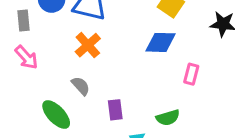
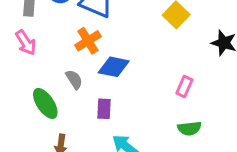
blue diamond: (160, 42) -> (114, 67), moved
green semicircle: (168, 118) -> (189, 128), moved

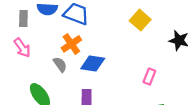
gray semicircle: (74, 79) -> (60, 64), moved

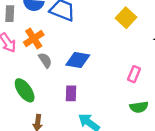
orange cross: (71, 44) -> (34, 38), moved

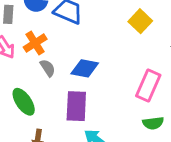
pink rectangle: (134, 74) -> (148, 85), size x1.6
purple rectangle: (71, 93) -> (76, 106), size x1.6

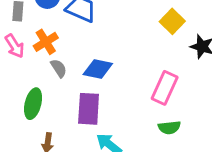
yellow square: (140, 21) -> (172, 21), moved
green ellipse: (24, 102) -> (33, 104), turned 48

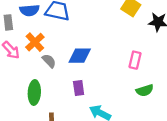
pink rectangle: (165, 88) -> (135, 60), size x0.7
purple rectangle: (89, 109) -> (79, 88), size x0.6

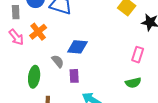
pink rectangle: (135, 60) -> (138, 55), moved
gray semicircle: (49, 61) -> (58, 61), moved

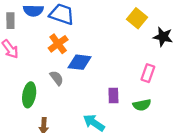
orange cross: (38, 32) -> (58, 44), moved
purple rectangle: (74, 76) -> (113, 96), moved

